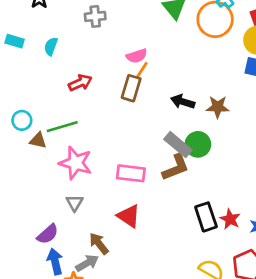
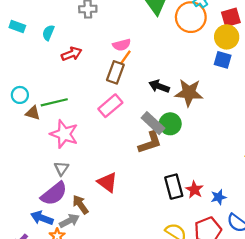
red arrow: (80, 83) -> (72, 54), moved
brown star: (218, 107) -> (189, 93), size x1.4
pink rectangle: (131, 173) -> (110, 106), moved, turned -50
purple semicircle: (48, 234) -> (54, 194), moved, size x1.4
blue arrow: (55, 262) -> (42, 218), turned -60

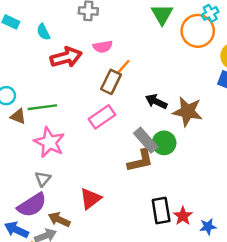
cyan semicircle: (48, 33) -> (43, 32), turned -56
pink semicircle: (122, 45) -> (103, 47), moved
red arrow: (72, 54) -> (66, 57), size x1.4
red triangle: (107, 182) -> (90, 199), turned 40
brown arrow: (80, 205) -> (59, 220), turned -36

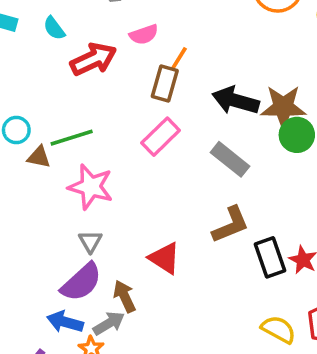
black arrow: (156, 102) -> (235, 101), size x1.4
green circle: (164, 143) -> (297, 135), moved
brown L-shape: (140, 161) -> (231, 225), moved
red triangle: (90, 199) -> (165, 258), turned -40
brown arrow: (59, 220) -> (124, 296), turned 50

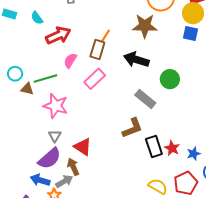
pink semicircle: (144, 35) -> (70, 61), moved, turned 140
brown star: (283, 107) -> (145, 26), moved
gray rectangle: (230, 159) -> (145, 99), moved
red triangle: (165, 258) -> (83, 147), moved

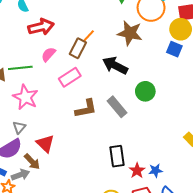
brown L-shape: (132, 128) -> (86, 109), moved
red star: (172, 148) -> (137, 171), moved
brown arrow: (73, 167) -> (32, 162), turned 150

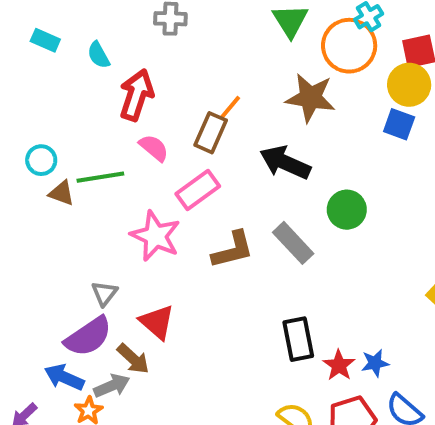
red arrow: (41, 27) -> (137, 95), turned -55
pink semicircle: (48, 54) -> (154, 148), turned 91
pink star: (25, 97) -> (155, 236), moved

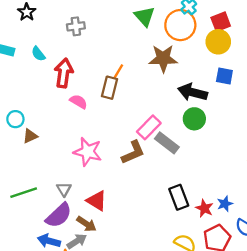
blue square: (399, 124) -> (224, 76), moved
black arrow: (285, 162) -> (193, 92), moved
green line: (100, 177) -> (24, 193), moved
pink rectangle: (198, 190) -> (149, 127), moved
brown triangle: (62, 193) -> (30, 136), turned -35

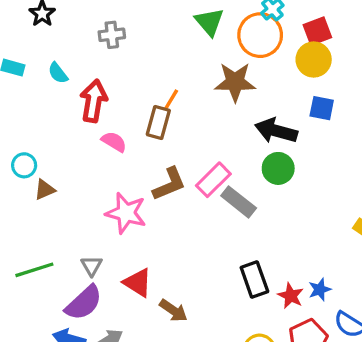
brown L-shape: (133, 152) -> (169, 184), moved
brown arrow: (86, 224) -> (173, 311), moved

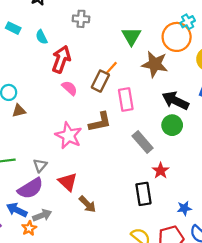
green triangle: (209, 22) -> (131, 36), moved
pink rectangle: (213, 180) -> (126, 99), moved, turned -65
red star: (291, 296) -> (161, 171), moved

